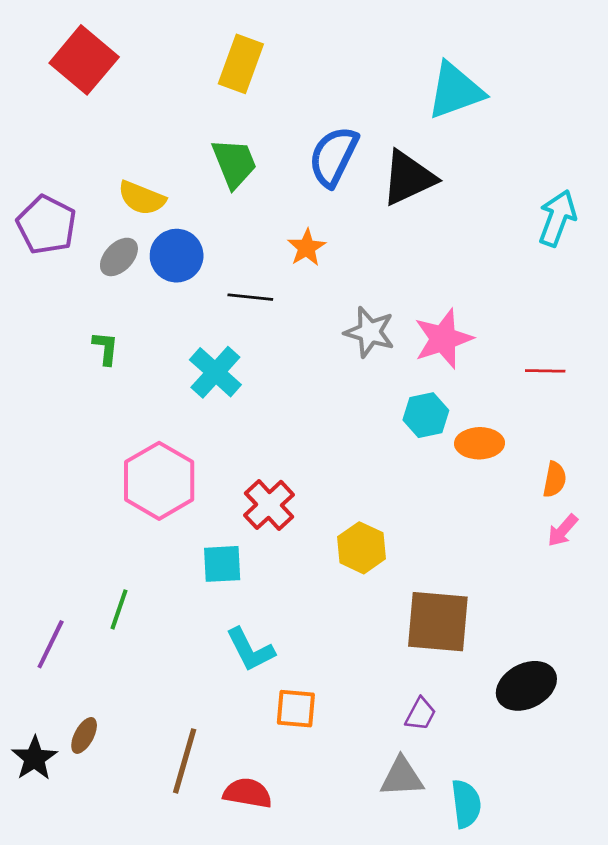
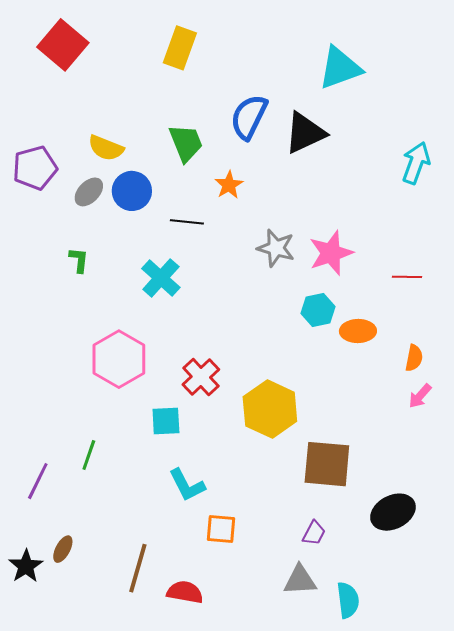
green trapezoid: (234, 163) -> (186, 143), moved
purple pentagon: (47, 225) -> (35, 168), turned 30
yellow hexagon: (362, 548) -> (270, 409), size x1.5

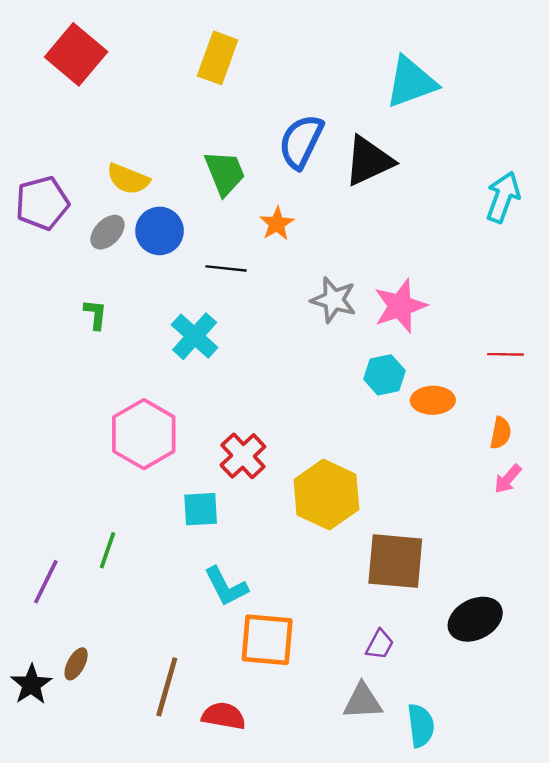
red line: (407, 277) -> (505, 354), moved
orange square: (221, 529) -> (267, 640), size x1.5

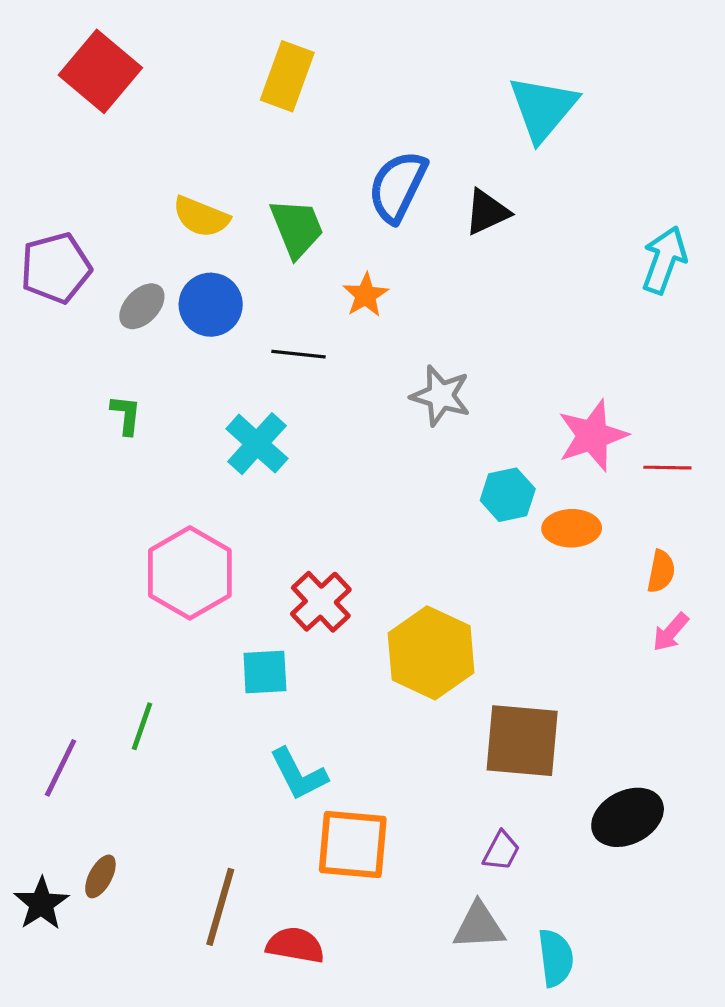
cyan triangle: (411, 82) -> (543, 108), turned -30
black triangle: (369, 161) -> (487, 212), size x0.7
yellow semicircle: (128, 179) -> (201, 217), moved
pink star: (400, 306) -> (592, 436), moved

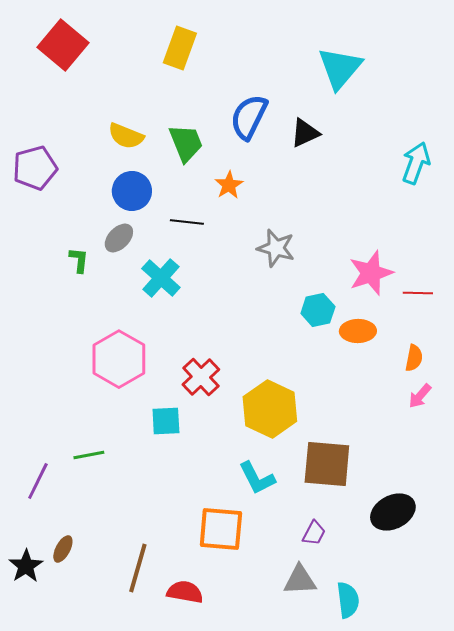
gray ellipse: (142, 306) -> (119, 238), moved
green line: (142, 726) -> (89, 455), turned 60
cyan L-shape: (298, 774) -> (257, 478), moved

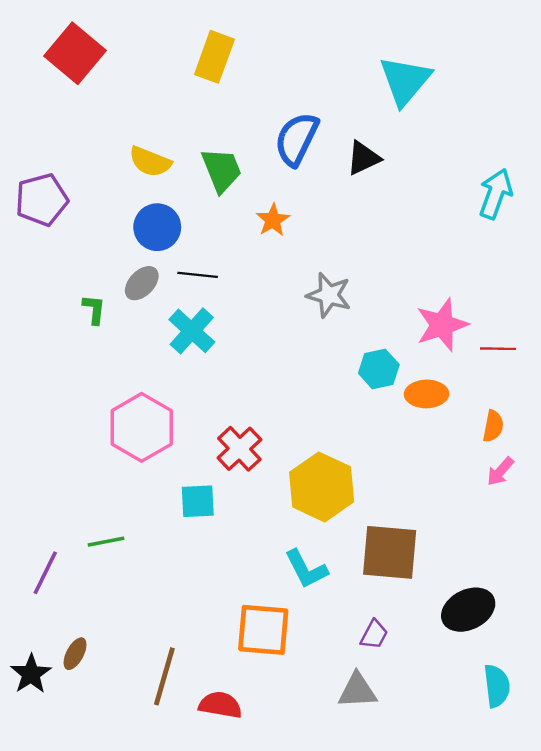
black line: (187, 222) -> (198, 275), moved
cyan semicircle: (348, 600) -> (497, 686), moved

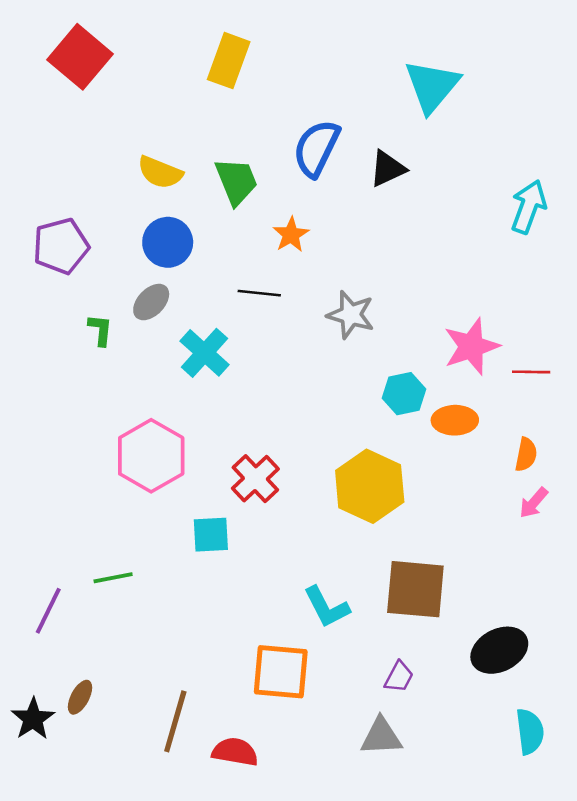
purple pentagon: (42, 200) -> (61, 246), moved
black line: (198, 275) -> (259, 293), moved
yellow hexagon: (322, 487) -> (370, 486), moved

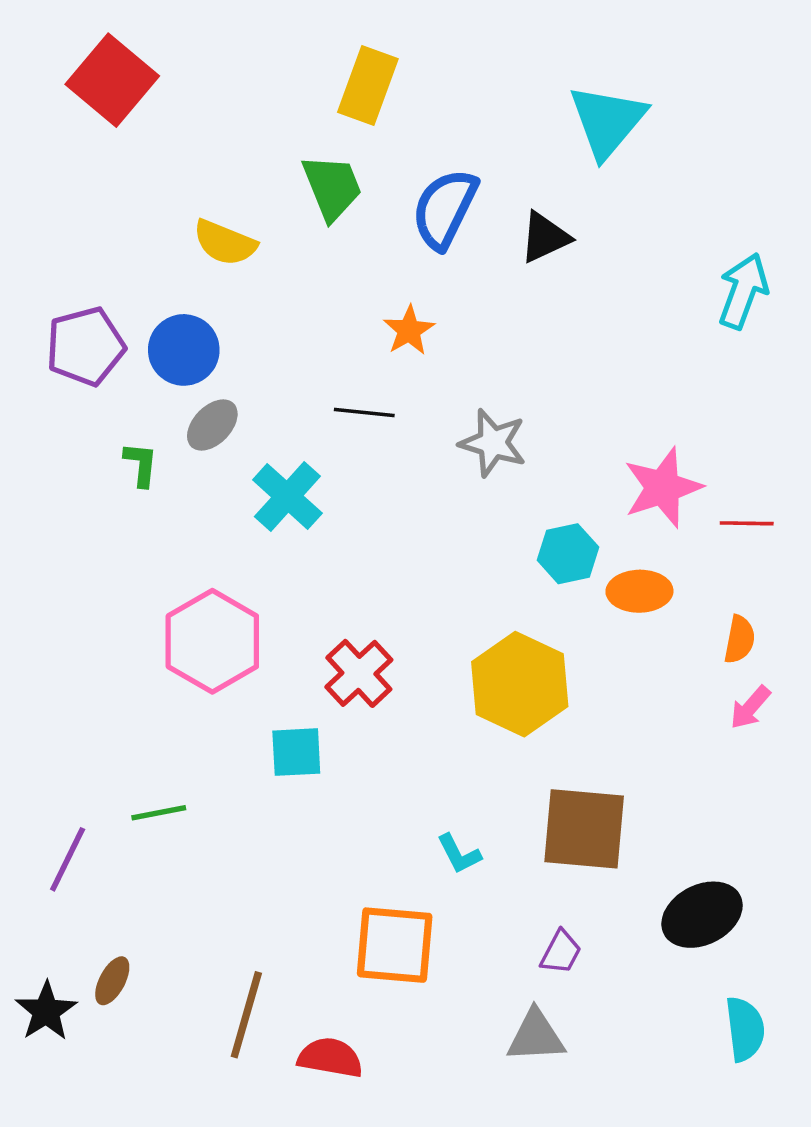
yellow rectangle: (229, 61) -> (368, 85), moved
green trapezoid: (236, 181) -> (332, 187), moved
blue circle: (168, 242) -> (184, 350), moved
cyan L-shape: (327, 607) -> (459, 854), size x0.7

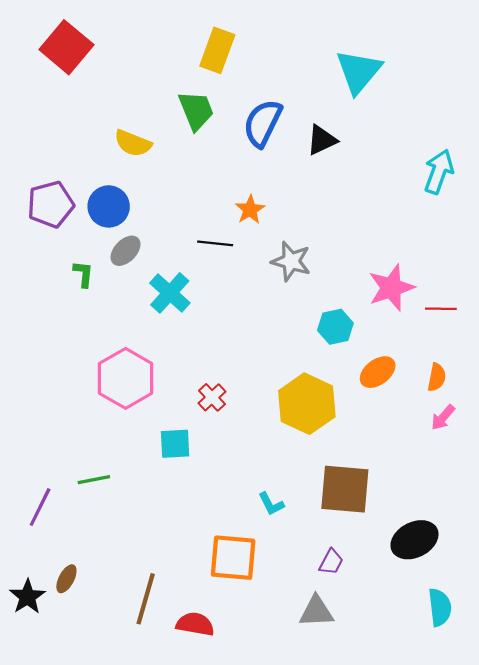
orange star: (409, 330) -> (250, 210), moved
orange ellipse: (639, 591) -> (378, 372), moved, turned -36
red cross: (359, 673) -> (212, 397), size x0.7

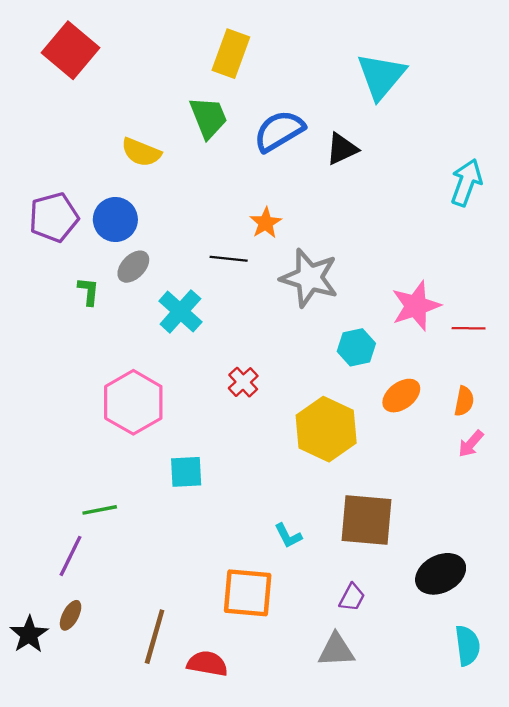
blue semicircle: (263, 123) -> (279, 131), turned 33
gray star: (291, 261) -> (309, 278), size x1.4
red cross: (212, 397) -> (243, 382), moved
purple line: (40, 507) -> (71, 556), moved

